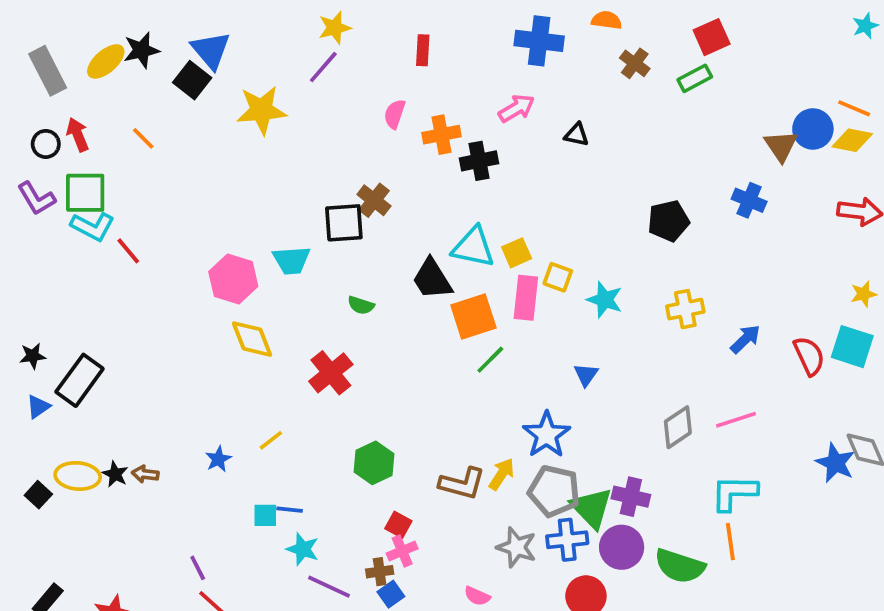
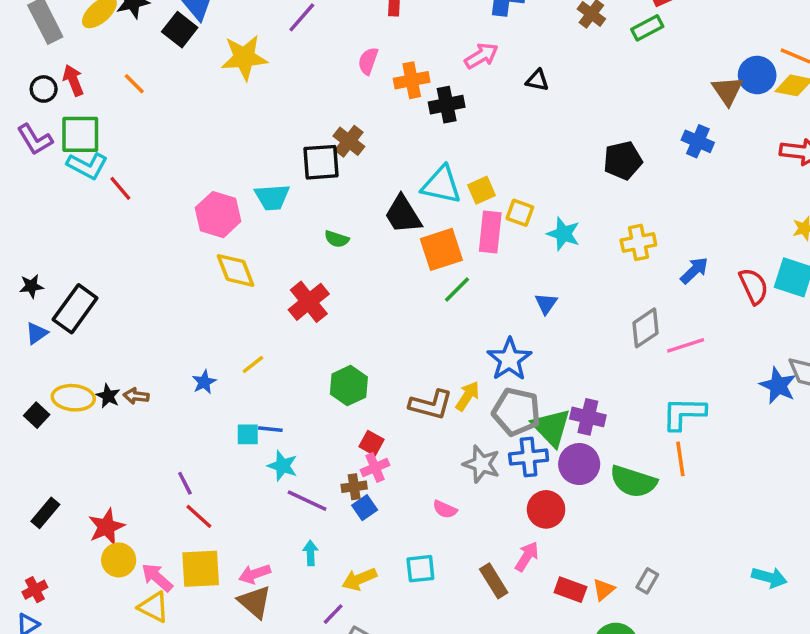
gray diamond: (678, 427) -> (645, 328), moved

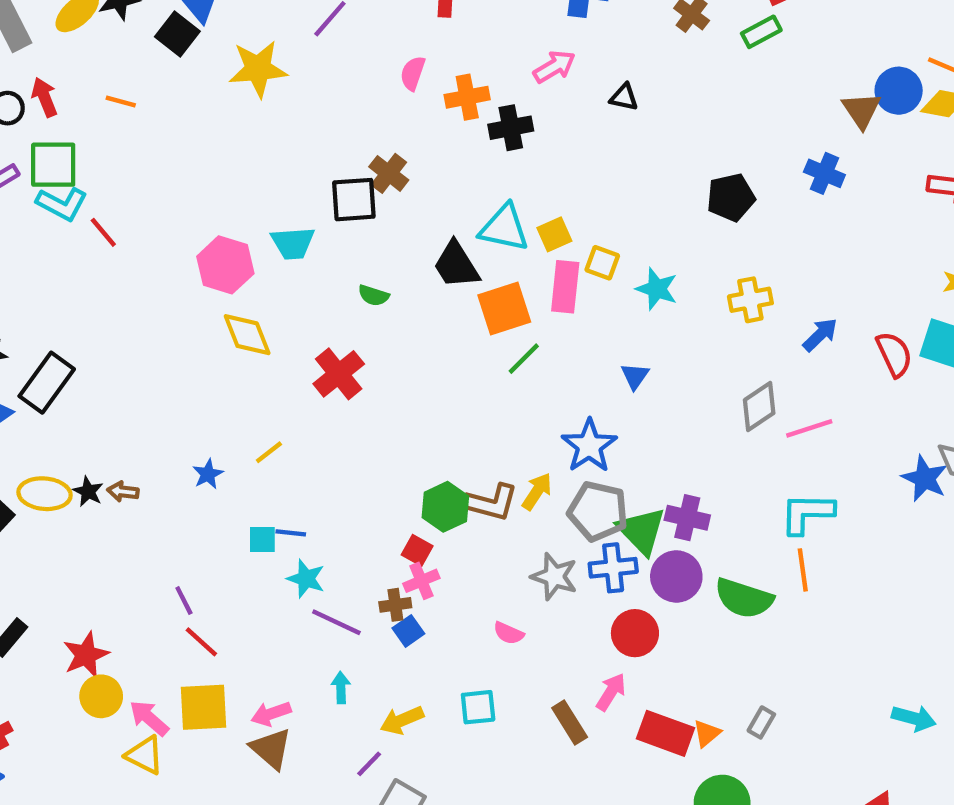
orange line: (134, 84) -> (121, 102), turned -30
green hexagon: (349, 386) -> (445, 507), moved
red rectangle: (570, 590) -> (665, 733), size x1.4

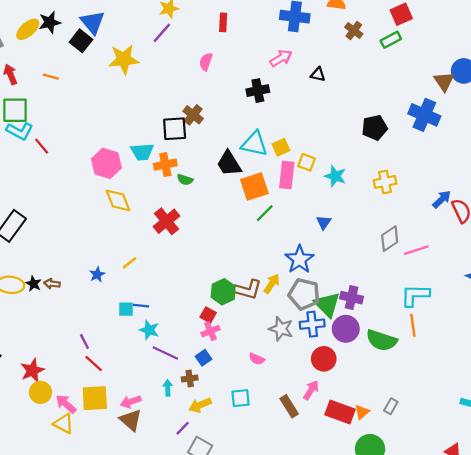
orange cross: (467, 97) -> (165, 165), moved
blue cross: (824, 173) -> (424, 115), size x1.5
blue arrow: (820, 335) -> (442, 199), moved
brown cross: (395, 605) -> (190, 379), moved

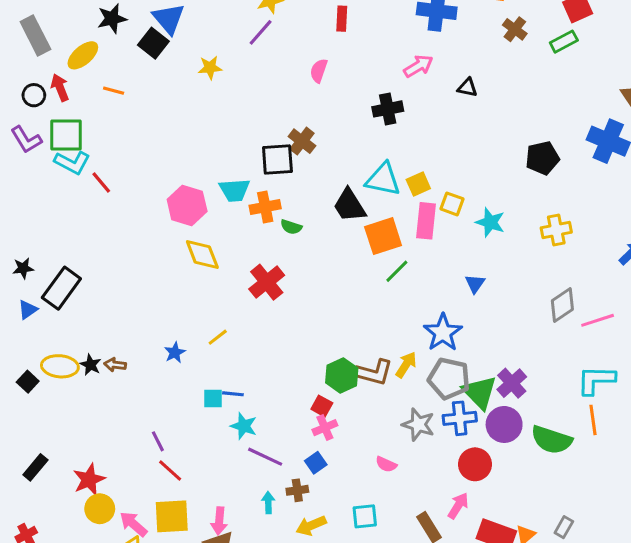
yellow ellipse: (28, 29) -> (83, 55), moved
yellow star: (124, 59) -> (210, 68), size x0.6
purple cross: (352, 298) -> (512, 383), turned 35
pink arrow: (131, 402) -> (219, 521), turned -66

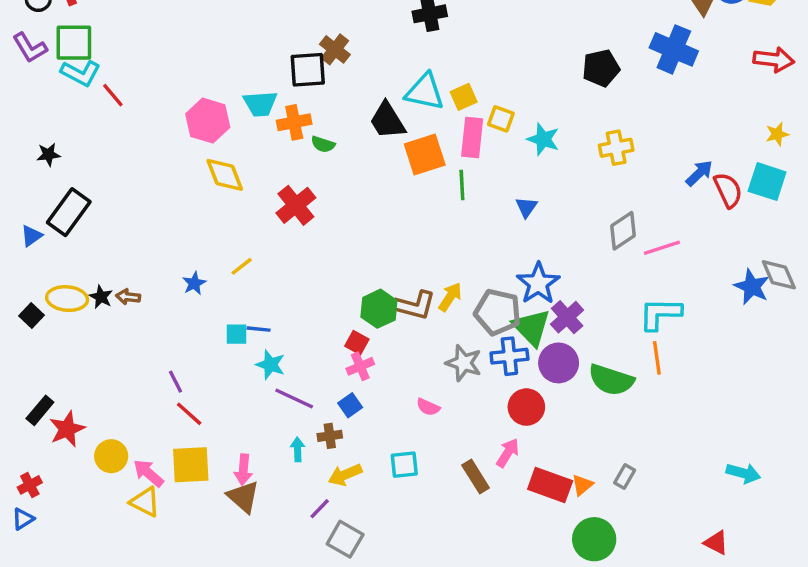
black star: (23, 268) -> (48, 154), moved
green line: (397, 271) -> (462, 185), moved, turned -48
blue star: (443, 333) -> (538, 283), moved
red star: (89, 480) -> (67, 429), moved

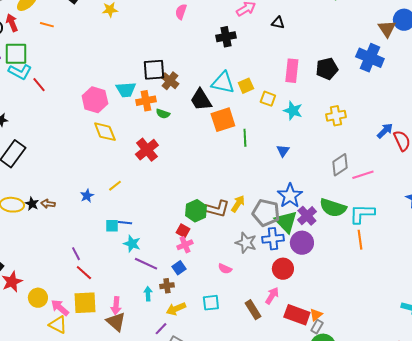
brown cross: (335, 49) -> (170, 81), moved
pink rectangle: (472, 138) -> (292, 71), moved
green semicircle: (611, 380) -> (333, 208), moved
gray rectangle: (625, 477) -> (317, 327), moved

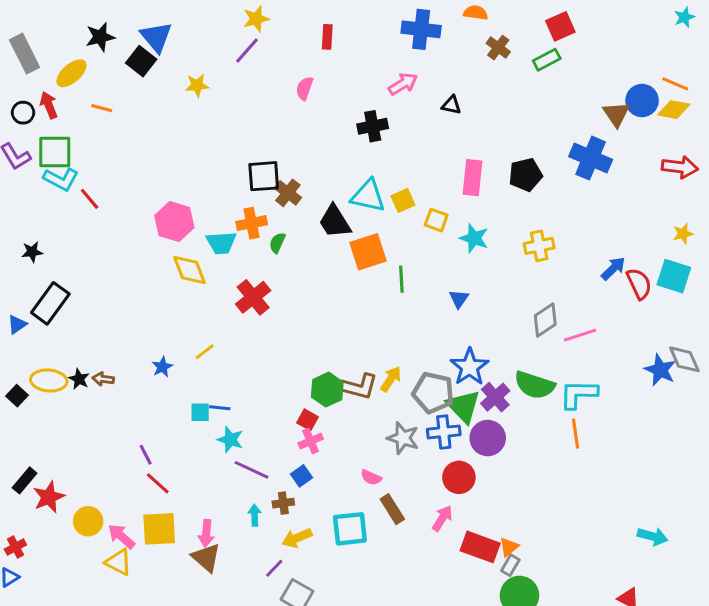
cyan trapezoid: (126, 90) -> (221, 243), moved
green semicircle: (163, 114) -> (277, 243), turned 96
cyan square: (211, 303) -> (350, 529), size x1.4
brown rectangle: (253, 310) -> (392, 509), moved

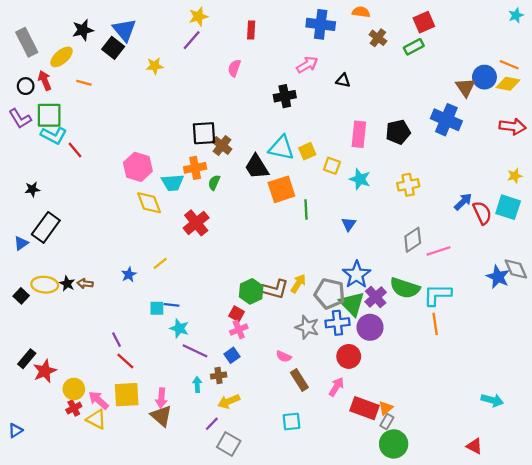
cyan square: (350, 529) -> (292, 422), moved, size x0.7
red cross: (15, 547) -> (74, 408), moved

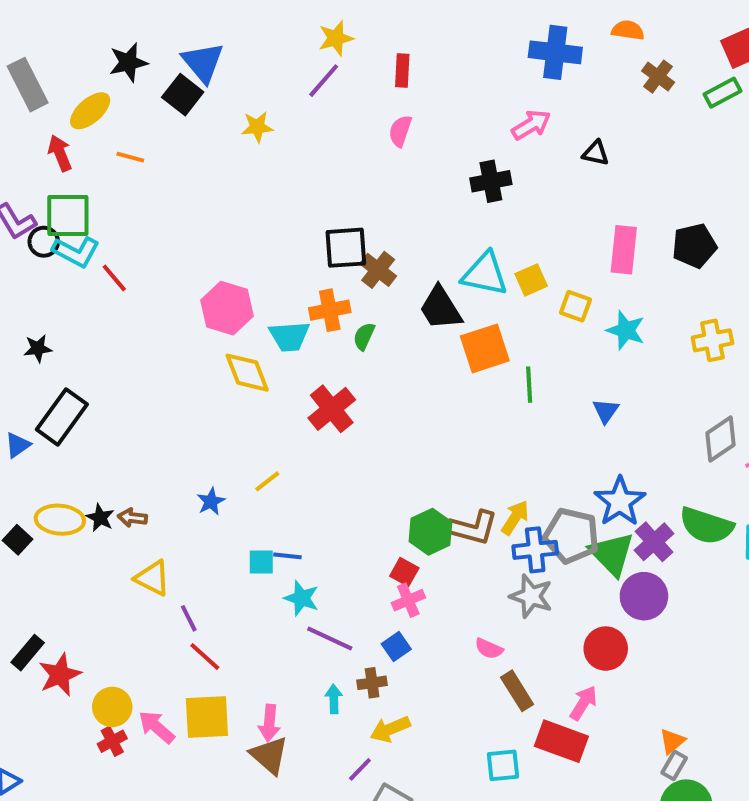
red rectangle: (251, 30) -> (402, 70), moved
black circle: (26, 86) -> (44, 242), moved
blue cross: (337, 323) -> (535, 550), moved
red rectangle: (364, 408) -> (561, 741), moved
yellow triangle: (96, 419) -> (153, 578), moved

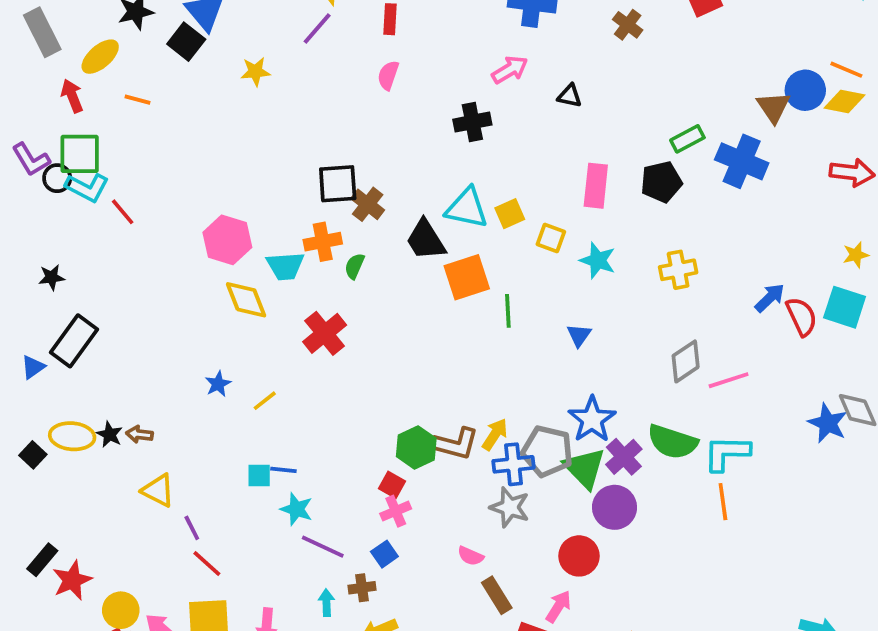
green rectangle: (722, 93) -> (687, 139), moved
blue star: (211, 502) -> (218, 384), moved

